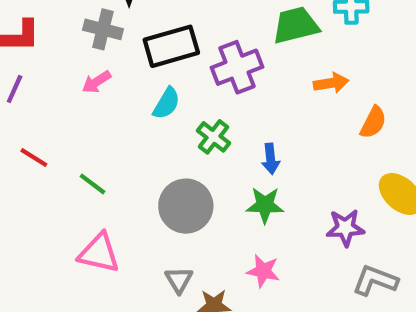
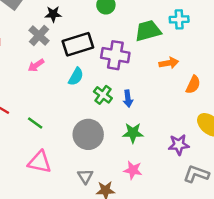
gray cross: (103, 29) -> (39, 36), turned 30
purple cross: (237, 67) -> (115, 55), turned 32
blue arrow: (271, 159) -> (128, 99), moved

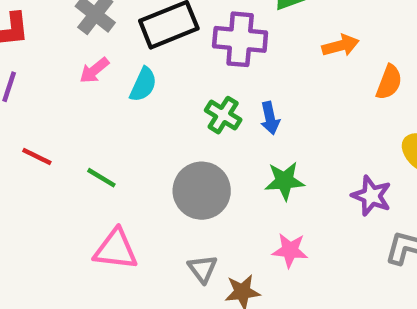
cyan semicircle: (76, 77) -> (143, 85), moved
purple star: (179, 145) -> (371, 196), turned 30

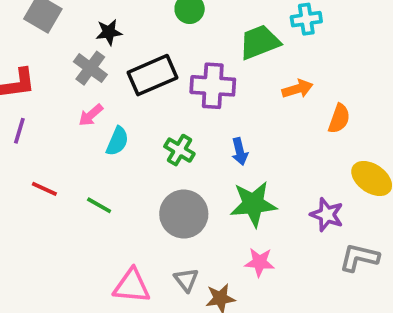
cyan semicircle: (143, 85) -> (117, 141), moved
green cross: (223, 115) -> (179, 150), moved
green star: (285, 181) -> (253, 204), size x1.4
pink triangle: (116, 249) -> (132, 286), moved

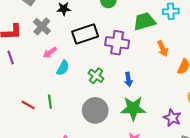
gray cross: (90, 68) -> (42, 26), moved
orange arrow: (297, 89) -> (163, 49), turned 77
purple line: (19, 131) -> (11, 57), turned -40
red line: (44, 189) -> (28, 105), moved
green line: (99, 205) -> (50, 102), turned 48

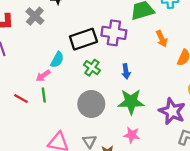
black rectangle: (85, 34) -> (83, 39), moved
pink arrow: (50, 53) -> (43, 76), moved
purple star: (172, 118) -> (172, 111), size x1.4

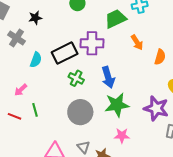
cyan semicircle: (57, 60) -> (36, 60), moved
blue arrow: (126, 71) -> (108, 77), size x1.5
pink arrow: (43, 76) -> (21, 90), moved

